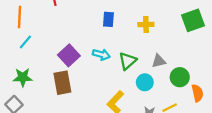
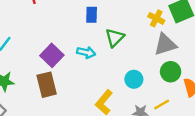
yellow cross: (146, 24) -> (156, 18), moved, turned 32
green triangle: (128, 61) -> (115, 38), moved
gray triangle: (159, 61) -> (165, 45), moved, size x1.5

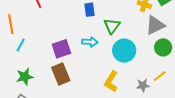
purple square: (52, 55) -> (61, 49), turned 36
cyan circle: (134, 79) -> (124, 51), moved, size x1.5

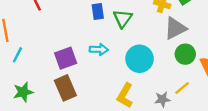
green triangle: (112, 26) -> (123, 18), moved

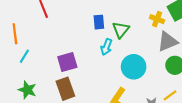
cyan arrow: (99, 49) -> (106, 47), moved, turned 105
green star: (23, 92) -> (27, 90), turned 30

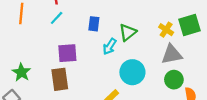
blue rectangle: (99, 22) -> (94, 24), moved
cyan line: (24, 56) -> (57, 18), moved

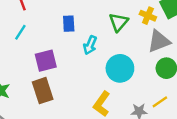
cyan line: (57, 18) -> (20, 32), moved
green triangle: (128, 32) -> (119, 22), moved

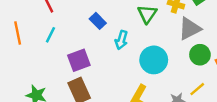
blue rectangle: (69, 24) -> (98, 21), turned -35

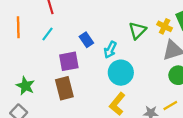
blue rectangle: (98, 21) -> (86, 40), moved
cyan circle: (154, 60) -> (121, 73), moved

